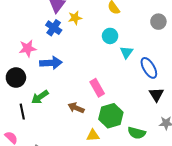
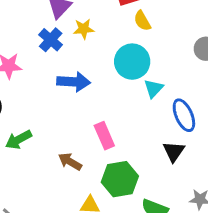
cyan circle: (110, 36) -> (132, 62), size x1.5
blue arrow: (51, 63) -> (74, 82), moved
black triangle: (156, 95) -> (174, 151), moved

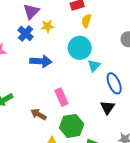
yellow semicircle: (142, 21) -> (86, 21), turned 48

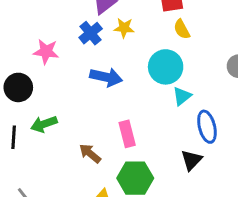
yellow semicircle: (86, 21) -> (182, 29), turned -56

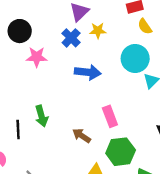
black circle: (18, 87) -> (20, 31), moved
green arrow: (44, 124) -> (41, 116), turned -80

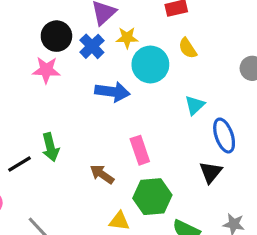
yellow semicircle: (145, 26) -> (188, 48), moved
black circle: (20, 31) -> (56, 36), moved
cyan circle: (135, 58) -> (150, 64), moved
black line: (18, 130) -> (19, 164), turned 60

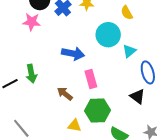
cyan circle: (150, 64) -> (108, 35), moved
blue arrow: (112, 92) -> (73, 53), moved
black triangle: (211, 172) -> (137, 97), turned -35

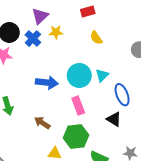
cyan circle: (108, 35) -> (79, 75), moved
pink rectangle: (91, 79) -> (78, 105), moved

